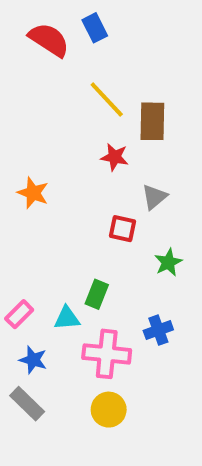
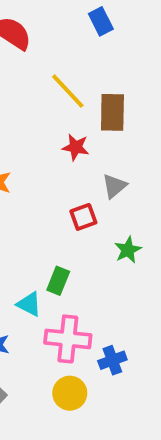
blue rectangle: (95, 28) -> (101, 21), moved
red square: (123, 229) -> (83, 217), turned -32
cyan triangle: (67, 318) -> (29, 304), turned 32
blue cross: (158, 330) -> (112, 360), moved

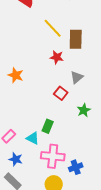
red square: (83, 217) -> (61, 93), turned -32

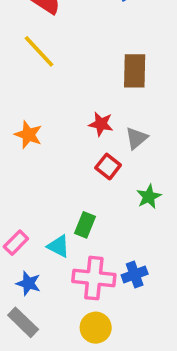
yellow line: (53, 28) -> (39, 51), moved
red star: (57, 57) -> (101, 124), moved
blue cross: (76, 167) -> (135, 274), moved

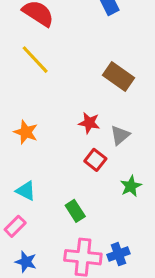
brown rectangle: (135, 71) -> (118, 77), turned -56
green rectangle: (85, 225) -> (75, 211), turned -55
cyan triangle: (58, 246) -> (26, 191), moved

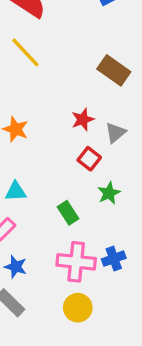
red star: (89, 123) -> (83, 119), turned -30
green star: (131, 186) -> (109, 193), moved
cyan triangle: (26, 191) -> (16, 191), turned -30

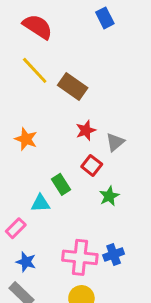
brown rectangle: (114, 70) -> (73, 87), moved
cyan triangle: (16, 191) -> (41, 203), moved
green rectangle: (68, 213) -> (61, 184), moved

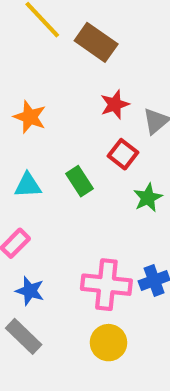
cyan triangle: (41, 203) -> (28, 185), moved

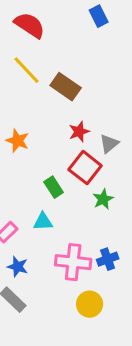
red square: (123, 154) -> (85, 168), size x1.5
cyan triangle: (28, 185) -> (43, 222), moved
yellow circle: (109, 343) -> (90, 304), moved

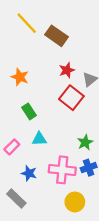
green rectangle: (54, 187) -> (29, 111), moved
green star: (103, 199) -> (85, 142), moved
blue star: (18, 267) -> (29, 173), moved

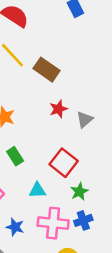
red square: (71, 98) -> (64, 163), moved
cyan triangle: (39, 139) -> (37, 190), moved

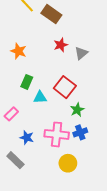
green rectangle: (15, 156) -> (27, 82), turned 56
cyan triangle: (37, 190) -> (40, 97), moved

